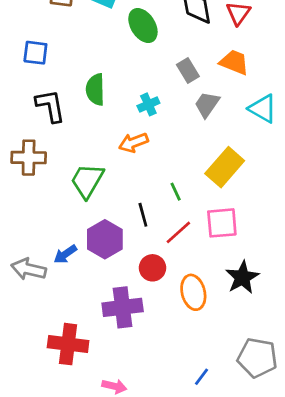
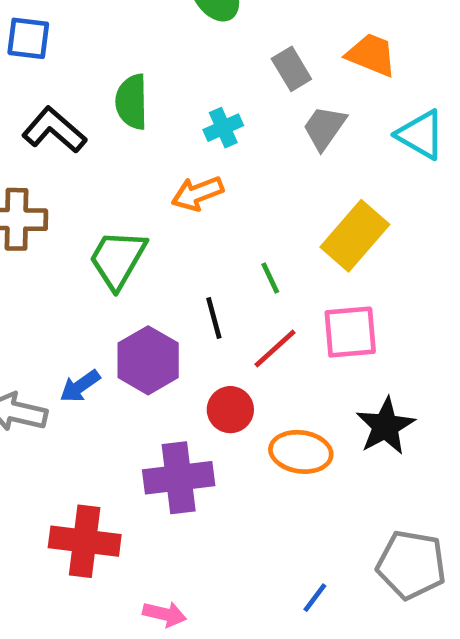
black L-shape: (50, 106) -> (54, 130), turned -39
orange ellipse: (193, 292) -> (301, 452), turned -68

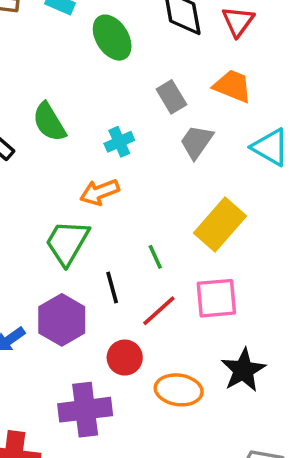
green semicircle: (132, 102) -> (49, 122), turned -30
green trapezoid: (118, 259) -> (67, 242), moved

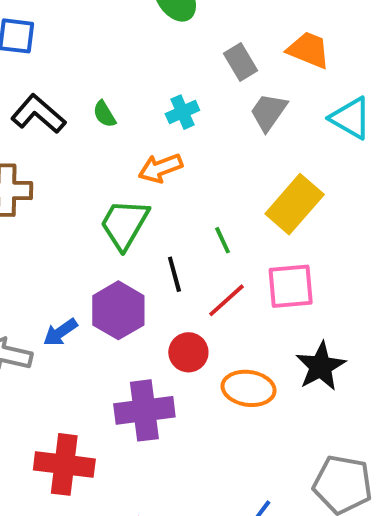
green semicircle: (49, 122) -> (104, 114), moved, size x0.6

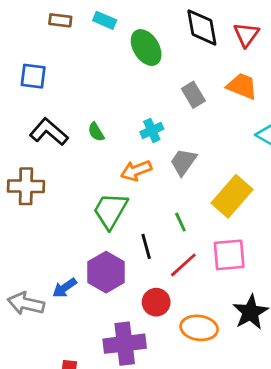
gray trapezoid: (269, 112) -> (183, 162), moved

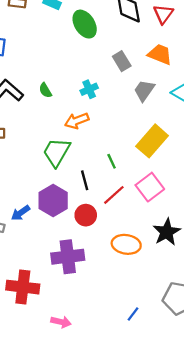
gray trapezoid: (183, 162) -> (144, 90), moved
pink square: (229, 255) -> (150, 187), turned -32
red circle: (156, 302) -> (86, 215), moved

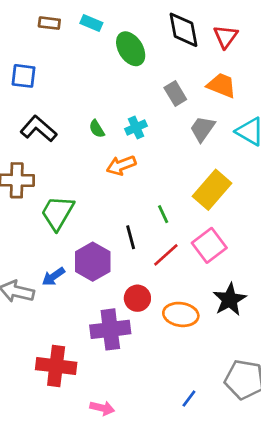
green semicircle: (45, 90) -> (97, 129), moved
green trapezoid: (57, 152) -> (57, 213), moved
red circle: (86, 215) -> (137, 298), moved

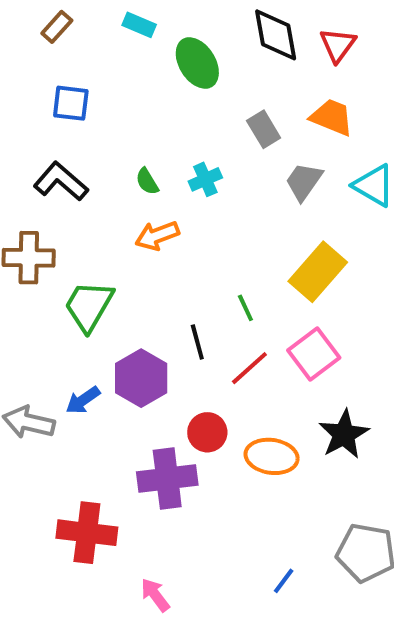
brown rectangle: (49, 23) -> (57, 27), moved, turned -55
blue square: (24, 76) -> (71, 103), moved
orange arrow: (121, 165) -> (157, 236), moved
pink arrow: (102, 408) -> (155, 595), turned -140

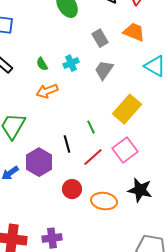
gray trapezoid: (304, 181) -> (104, 70), moved
black star: (344, 434) -> (140, 190), turned -30
purple cross: (167, 478) -> (52, 238), moved, size x0.7

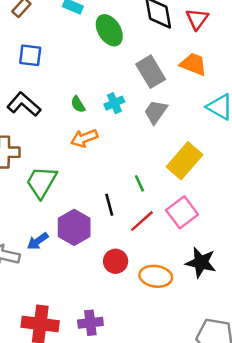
gray rectangle: (100, 38) -> (151, 72), size x1.4

